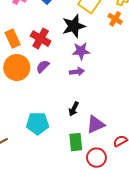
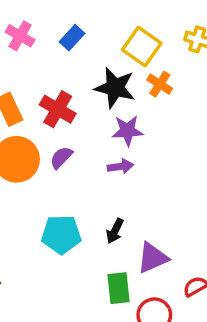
orange cross: (115, 19) -> (160, 84), moved
black star: (74, 26) -> (115, 88), turned 30
cyan pentagon: (37, 123) -> (61, 234), moved

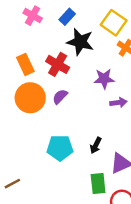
black star: (115, 88) -> (80, 42), moved
purple arrow: (120, 166) -> (118, 103), moved

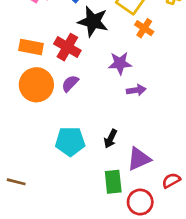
orange rectangle: (25, 64) -> (31, 47), turned -54
brown line: (12, 184) -> (16, 182), turned 42

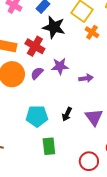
purple star: (120, 63) -> (60, 66), moved
purple triangle: (139, 159) -> (94, 117), moved, turned -42
green rectangle: (113, 182) -> (49, 146), moved

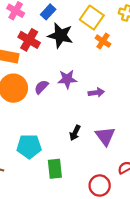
red cross: (35, 46) -> (29, 40), moved
cyan pentagon: (37, 116) -> (29, 146), moved

